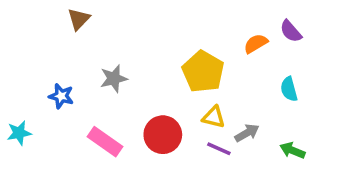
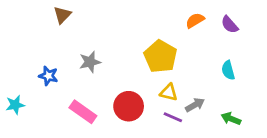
orange semicircle: (256, 44) -> (195, 20), moved

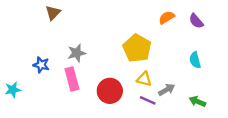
pink rectangle: (83, 112) -> (72, 79), moved, turned 40

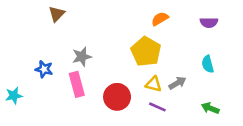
orange semicircle: (167, 17) -> (160, 19), moved
purple semicircle: (196, 21) -> (209, 23), turned -49
gray arrow: (167, 90) -> (177, 83), moved

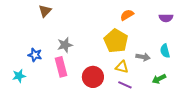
gray arrow: (177, 83) -> (143, 57), moved, turned 40
cyan star: (14, 96) -> (19, 76), moved
green arrow: (210, 108) -> (159, 79), moved, turned -48

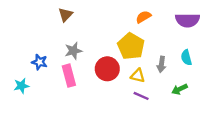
brown triangle: (45, 11) -> (65, 15), moved
purple semicircle: (166, 18) -> (187, 20), size x1.5
gray arrow: (143, 57) -> (161, 64), turned 88
red circle: (93, 77) -> (107, 69), moved

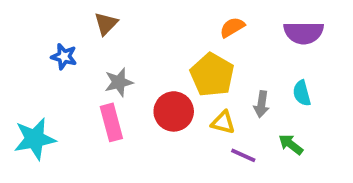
blue star: (39, 62) -> (64, 57), moved
cyan star: (21, 86) -> (35, 139), size x1.6
green arrow: (180, 89) -> (291, 144), turned 63
purple line: (141, 96) -> (243, 155), moved

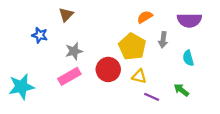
gray arrow: (262, 104) -> (163, 40), moved
pink rectangle: (111, 122) -> (69, 76), turned 75

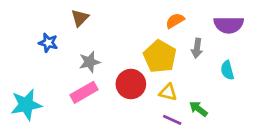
green arrow: (181, 90) -> (198, 109), moved
purple line: (152, 97) -> (172, 120), moved

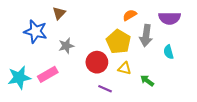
blue star: (48, 43) -> (36, 31), size x1.6
gray arrow: (197, 48) -> (146, 36), size x1.5
pink rectangle: (84, 92) -> (48, 74), moved
purple line: (172, 120) -> (105, 89), moved

